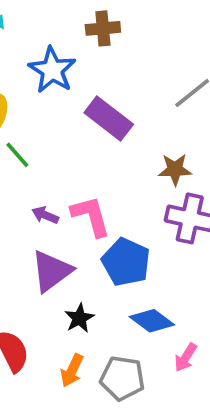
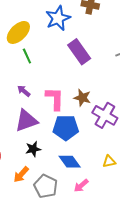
brown star: (175, 169) -> (82, 98), moved
purple arrow: (45, 215) -> (24, 91), moved
blue pentagon: (126, 262) -> (66, 128), turned 30

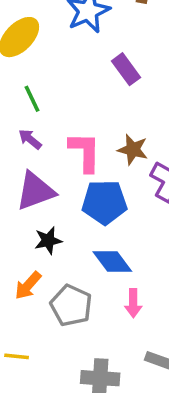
purple rectangle: (79, 52) -> (126, 69), size x0.7
green line: (27, 56) -> (32, 99), moved
pink arrow: (81, 186) -> (133, 303), turned -49

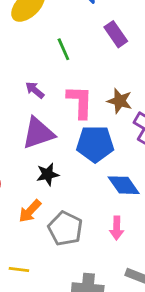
green line: (32, 99) -> (63, 49), moved
blue diamond: (112, 262) -> (124, 185), moved

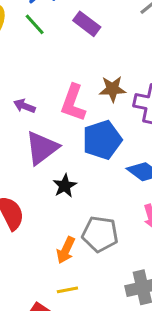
green line: (63, 49) -> (35, 24), moved
pink L-shape: (80, 102) -> (73, 103), turned -144
orange arrow: (30, 211) -> (66, 250), moved

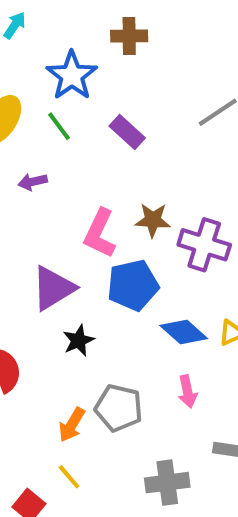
purple arrow: (24, 106) -> (33, 182), moved, turned -40
yellow line: (67, 290) -> (69, 477), turned 55

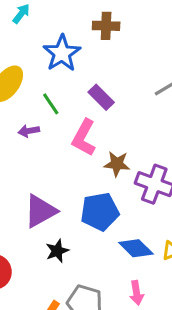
green line: (59, 126) -> (51, 104), moved
pink L-shape: (100, 233) -> (84, 138), moved

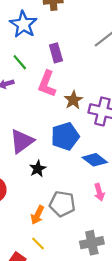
purple rectangle: (101, 97) -> (56, 53), turned 36
brown star: (117, 164) -> (73, 100), turned -30

